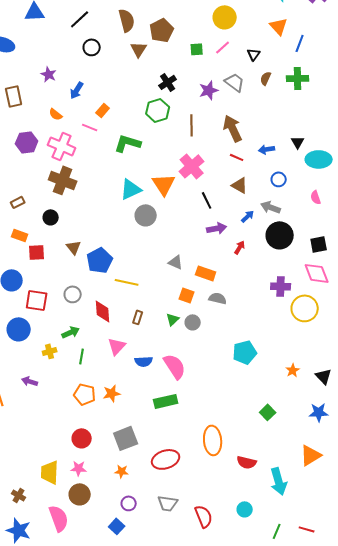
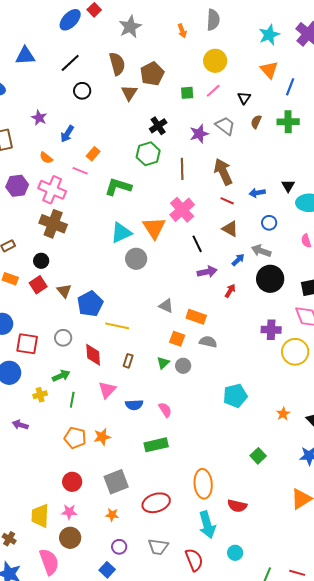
red square: (37, 252) -> (38, 285), moved, turned -30
pink semicircle: (175, 366) -> (165, 410), size x0.6
cyan arrow: (279, 481) -> (207, 525), moved

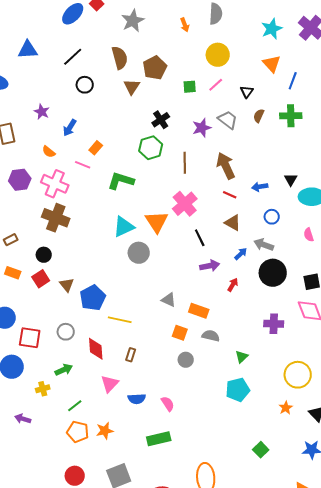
yellow circle: (295, 352) -> (298, 375), moved
green triangle: (163, 363) -> (242, 357), moved
green line: (72, 400) -> (75, 406), moved, turned 42

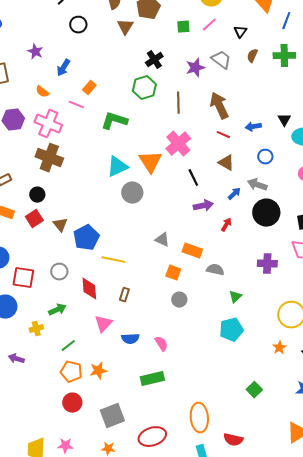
gray semicircle: (211, 336) -> (215, 270), moved
red circle: (75, 476) -> (72, 403), moved

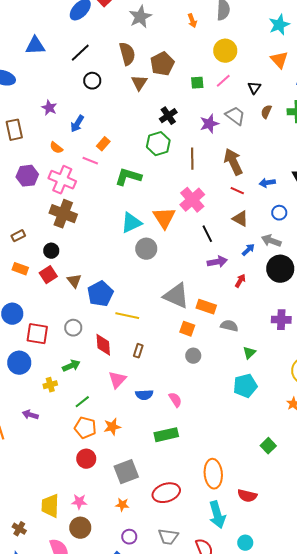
gray triangle: (162, 240) -> (176, 296), size x1.8

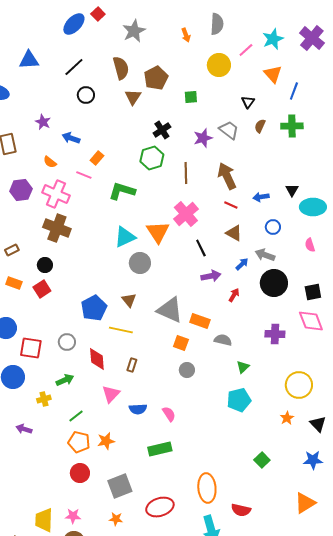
pink line: (223, 81) -> (246, 50), moved
blue arrow: (77, 124) -> (71, 138), turned 78
brown triangle: (74, 281) -> (129, 300), moved

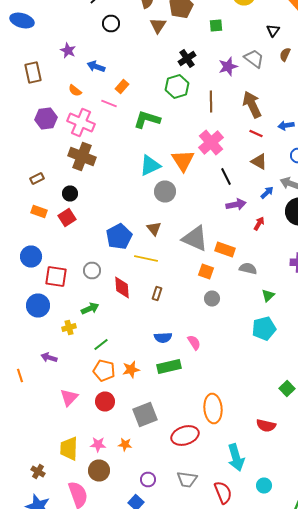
pink triangle: (111, 394) -> (69, 398), moved
green rectangle: (160, 449) -> (169, 366), moved
orange ellipse: (207, 488) -> (213, 408), moved
red semicircle: (241, 510) -> (266, 426), moved
orange star: (116, 519) -> (125, 444), moved

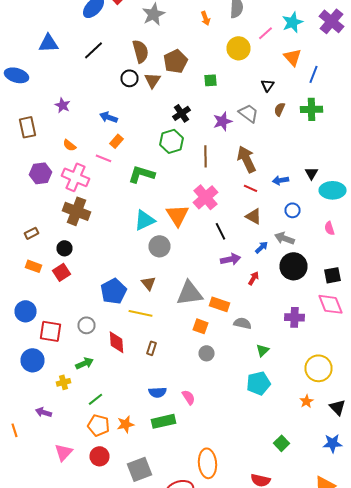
black circle: (111, 24) -> (130, 78), moved
blue arrow: (96, 66) -> (108, 117), moved
gray triangle: (195, 238) -> (190, 293), turned -32

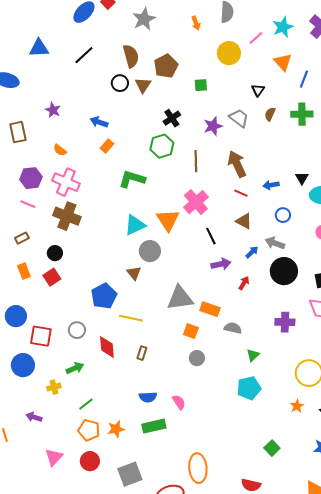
pink line: (104, 158) -> (28, 204), moved
orange rectangle: (34, 266) -> (24, 271), turned 49
brown triangle: (148, 283) -> (134, 273), moved

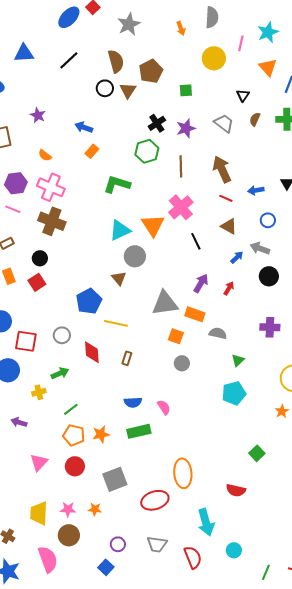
pink line: (256, 38) -> (241, 43), turned -35
purple star: (213, 126) -> (186, 128), moved
purple arrow: (221, 264) -> (201, 283), moved, turned -48
black circle: (284, 271) -> (269, 276), size x0.7

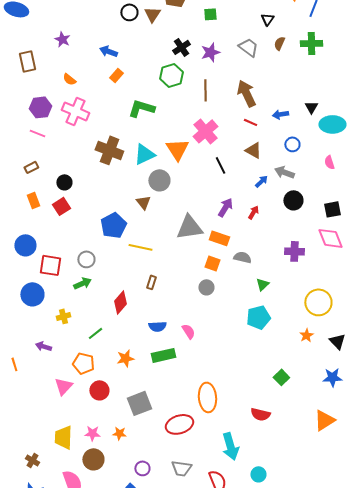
brown cross: (52, 221) -> (109, 150), moved
orange square: (176, 336) -> (212, 263), moved
red diamond: (92, 352) -> (120, 302), moved, turned 45
green arrow: (60, 373) -> (82, 283), moved
orange pentagon: (74, 435) -> (83, 363), moved

